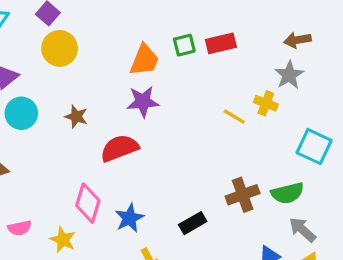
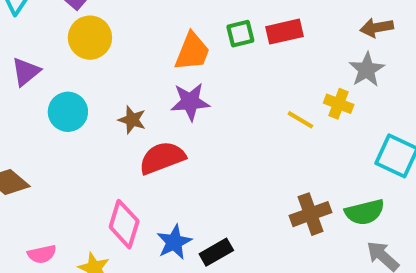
cyan circle: (21, 113) -> (68, 112), moved
brown star: (76, 117) -> (132, 120), moved
black rectangle: (193, 223) -> (216, 252), moved

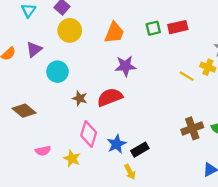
orange trapezoid: (192, 52) -> (114, 33), moved
brown star: (132, 120) -> (80, 98), moved

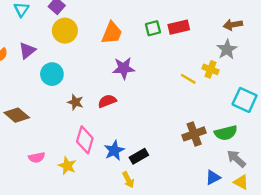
red semicircle: (110, 97) -> (107, 101), size x0.7

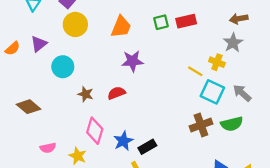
cyan square: (245, 100) -> (212, 92), moved
gray arrow: (236, 159) -> (242, 93), moved

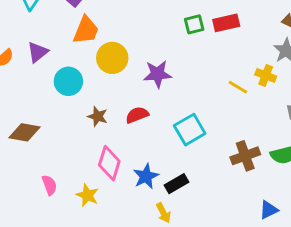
yellow circle: (75, 24) -> (112, 58), moved
orange trapezoid: (121, 27) -> (86, 30), moved
cyan square: (212, 92) -> (190, 130), moved, turned 35
brown diamond: (29, 107) -> (25, 132), turned -30
pink semicircle: (48, 148) -> (49, 185), turned -98

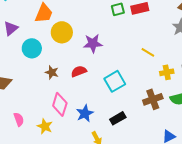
yellow cross: (266, 75) -> (167, 72), moved, turned -32
black rectangle: (177, 184) -> (118, 118), moved

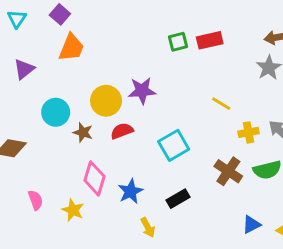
yellow circle: (62, 32) -> (106, 101), moved
cyan circle: (32, 48) -> (56, 112), moved
brown cross: (153, 99) -> (228, 171), turned -36

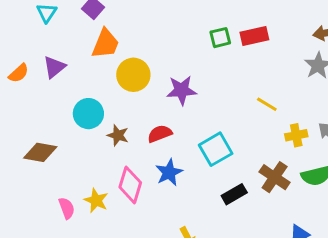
yellow circle: (106, 101) -> (133, 75), moved
blue star: (130, 191) -> (169, 172), moved
black rectangle: (178, 199) -> (234, 194), moved
yellow star: (73, 210) -> (96, 200), moved

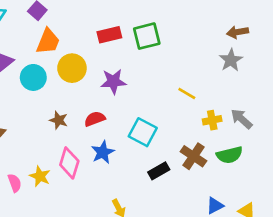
red rectangle: (254, 36) -> (109, 35), moved
green square: (220, 38) -> (147, 36), size x1.5
cyan circle: (88, 114) -> (33, 77), moved
cyan square: (216, 149) -> (143, 132), turned -32

